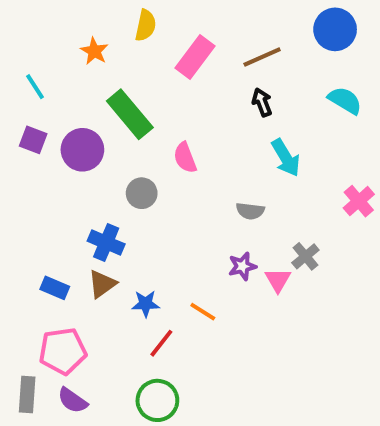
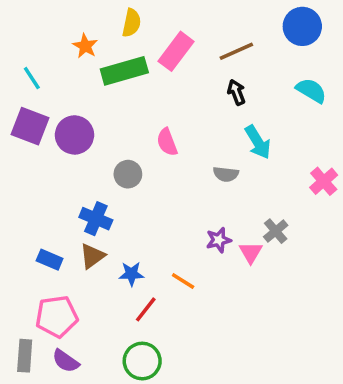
green rectangle: (130, 114) -> (124, 71), moved, turned -66
purple square: (33, 140) -> (30, 126), size x1.5
gray semicircle: (250, 211) -> (226, 174), moved

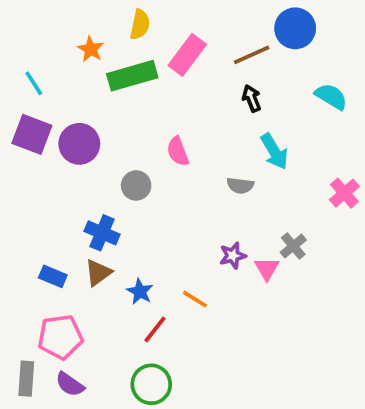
blue circle: (302, 26) -> (295, 28), moved
blue star: (131, 274) -> (140, 292), turned 30

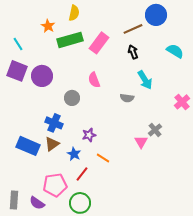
pink rectangle: (187, 55) -> (99, 43), moved
purple star: (233, 256) -> (89, 135), moved
blue rectangle: (53, 276) -> (28, 146), size x1.6
pink pentagon: (60, 337) -> (55, 185), moved

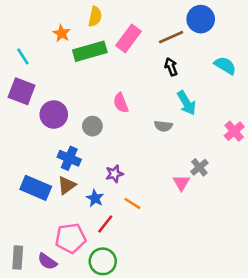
pink rectangle: (99, 43) -> (129, 38), moved
purple circle: (42, 76) -> (54, 114), moved

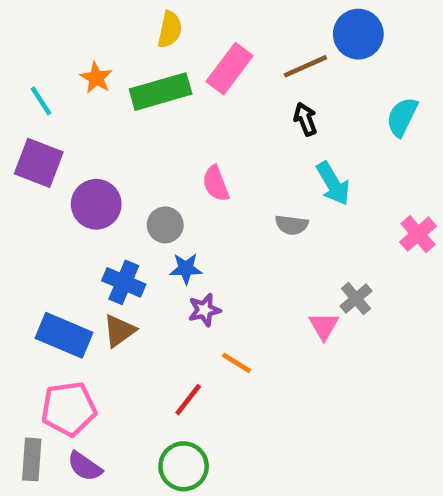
orange star: (62, 33) -> (96, 78), moved
cyan semicircle: (225, 65) -> (402, 117), turned -95
blue star: (95, 198) -> (186, 269), moved, turned -30
pink pentagon: (71, 238) -> (69, 409), moved

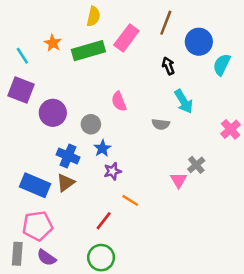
blue circle: (358, 34) -> (199, 42), moved
brown line: (305, 66) -> (166, 23), moved, turned -45
blue star: (186, 269) -> (102, 148), turned -30

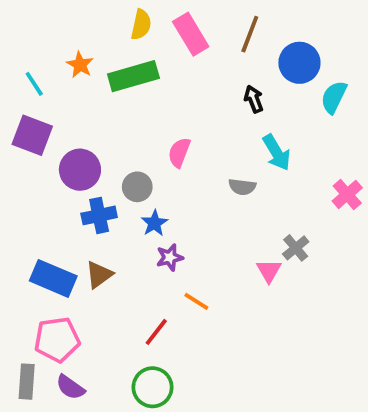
pink rectangle: (126, 38) -> (191, 34), moved, turned -68
pink semicircle: (119, 101) -> (179, 152), turned 42
blue cross: (68, 156) -> (99, 215), moved, turned -35

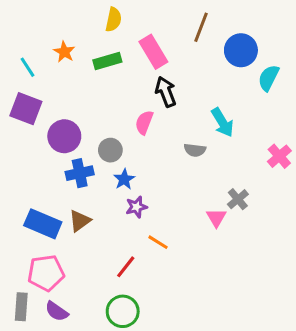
pink rectangle: (191, 34) -> (153, 52), moved
green rectangle: (133, 76) -> (107, 61), size x0.7
black arrow: (254, 99) -> (166, 92), moved, size x1.4

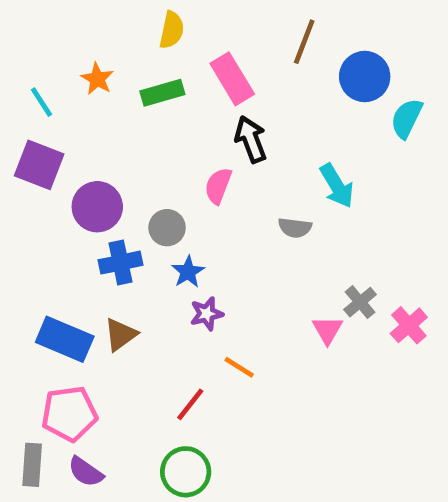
pink cross: (279, 156) -> (409, 325), moved

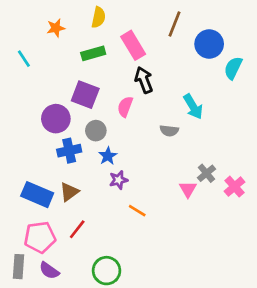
orange star: (97, 79) -> (56, 28), moved, turned 30
purple square: (39, 165) -> (85, 95), moved
red line: (190, 404) -> (77, 229), moved

